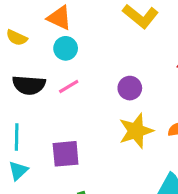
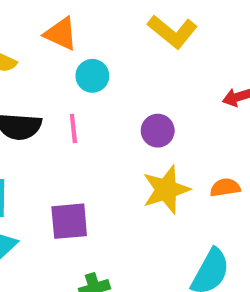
cyan circle: (66, 48) -> (92, 76), moved
pink line: (69, 87) -> (73, 129), turned -65

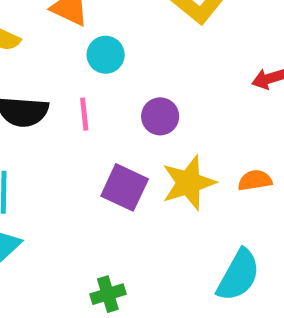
purple circle: (158, 131) -> (160, 116), moved
purple square: (69, 221) -> (125, 187), moved, turned 30

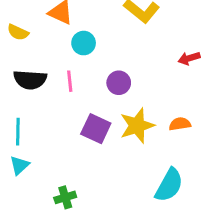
green cross: (108, 294) -> (65, 197), moved

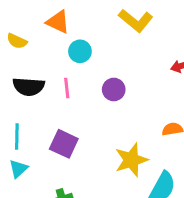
yellow star: (137, 126) -> (131, 160), moved
purple square: (96, 129) -> (64, 144), moved

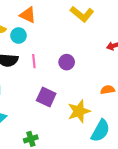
cyan circle: (80, 51) -> (19, 35), moved
purple square: (64, 144) -> (46, 97), moved

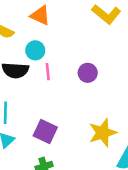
cyan circle: (19, 35) -> (35, 50), moved
purple square: (46, 97) -> (45, 131), moved

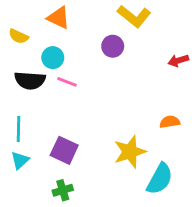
pink line: (48, 72) -> (67, 82), turned -63
purple circle: (88, 73) -> (113, 46), moved

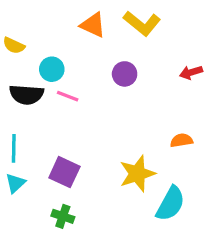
orange triangle: (58, 18) -> (93, 25), moved
purple circle: (113, 46) -> (125, 74), moved
green cross: (63, 190) -> (63, 216), turned 36

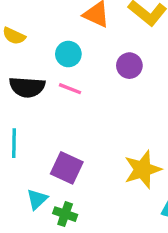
cyan circle: (52, 69) -> (68, 54), moved
cyan triangle: (15, 183) -> (37, 199), moved

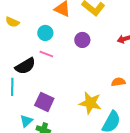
black semicircle: (27, 87) -> (25, 66), moved, turned -35
yellow star: (143, 170) -> (90, 103), turned 30

